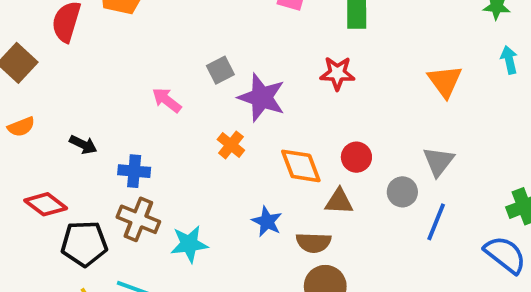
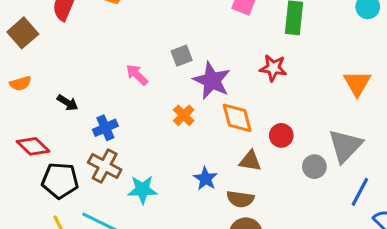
gray triangle: (439, 161) -> (345, 146), size x1.4
orange diamond: (301, 166) -> (237, 118), moved
blue cross: (134, 171) -> (105, 128), turned -35
brown triangle: (339, 201) -> (250, 161), moved
blue line: (436, 222) -> (360, 192), moved

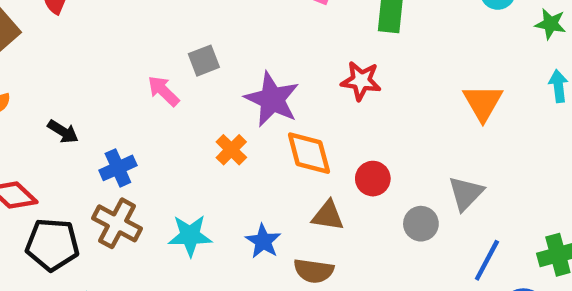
gray square: (182, 56) -> (204, 61), moved
gray triangle: (345, 146) -> (466, 193), size x0.7
cyan star: (143, 190) -> (190, 236), moved

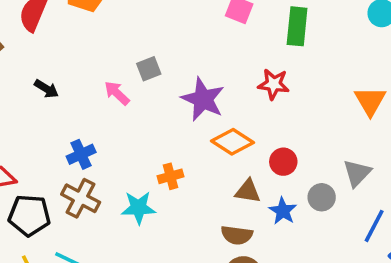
black arrow: (63, 132) -> (46, 89), moved
orange cross: (231, 150) -> (171, 176), moved, turned 30
orange diamond: (309, 153) -> (232, 142), turned -42
blue star: (263, 241) -> (283, 211), moved

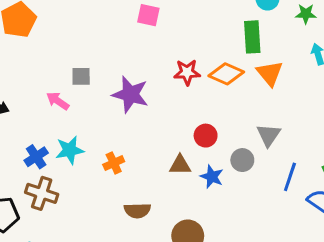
green rectangle: (297, 26) -> (252, 37), moved
gray square: (149, 69) -> (81, 76), turned 30
orange diamond: (232, 142) -> (226, 74), moved
cyan star: (139, 208) -> (70, 150), moved
brown semicircle: (237, 235) -> (137, 210), moved

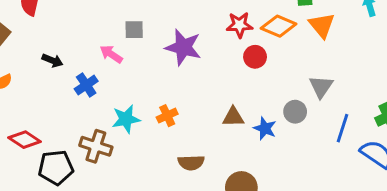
red circle: (206, 136) -> (255, 57), moved
cyan star: (70, 150) -> (126, 119), moved
blue cross: (36, 157) -> (86, 85), moved

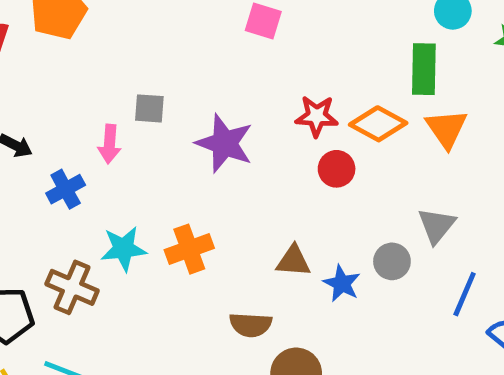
pink arrow: (111, 54) -> (109, 144), turned -125
orange cross: (167, 116) -> (189, 249), size x1.4
brown semicircle: (191, 163) -> (251, 325), moved

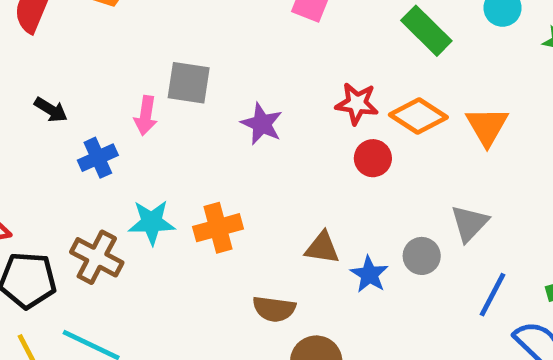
green rectangle: (424, 69) -> (426, 31), moved, turned -51
gray square: (149, 108) -> (189, 83), size x1.4
purple star: (224, 143) -> (262, 124), size x0.7

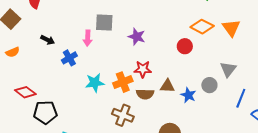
red star: (357, 103) -> (143, 69), moved
brown cross: (97, 257) -> (123, 115), moved
brown semicircle: (274, 309) -> (145, 94), moved

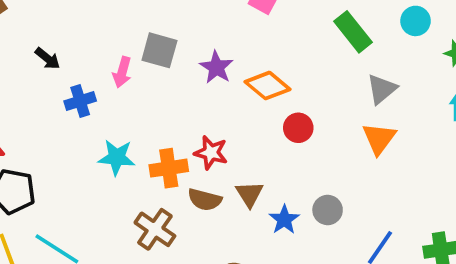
orange diamond: (202, 27) -> (268, 86), moved
orange triangle: (231, 28) -> (379, 138), moved
purple star: (137, 37) -> (216, 67), moved
gray triangle: (228, 69) -> (382, 89), moved
brown triangle: (167, 86) -> (249, 194), turned 42

